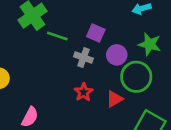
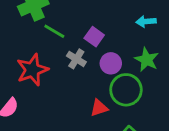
red star: (84, 92) -> (32, 70), moved, size x1.6

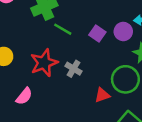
gray cross: (76, 59) -> (74, 69), moved
purple circle: (111, 63) -> (123, 31), moved

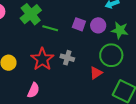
purple circle: (123, 31) -> (98, 25), moved

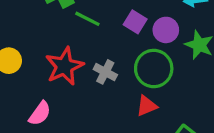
green circle: (111, 55) -> (154, 68), moved

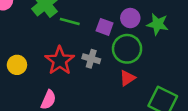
purple square: (135, 22) -> (105, 27), moved

